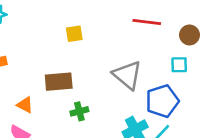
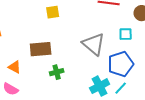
cyan square: (179, 65) -> (126, 34), moved

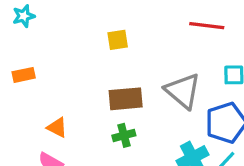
brown rectangle: (41, 49) -> (126, 99), moved

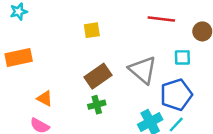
orange rectangle: (24, 75) -> (19, 57), size x1.5
brown rectangle: (126, 99) -> (98, 76), turned -30

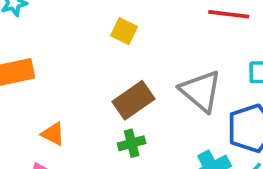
yellow square: (92, 30) -> (124, 31), turned 35

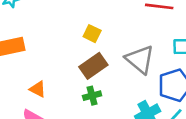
yellow square: (124, 31) -> (92, 34), moved

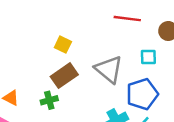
green cross: (92, 96) -> (49, 100), moved

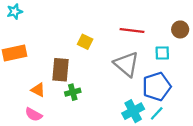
red line: (127, 19) -> (132, 31), moved
brown rectangle: (64, 76) -> (60, 70), moved, turned -50

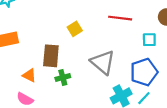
yellow square: (85, 42) -> (75, 29), turned 32
gray triangle: (126, 64) -> (103, 62), moved

